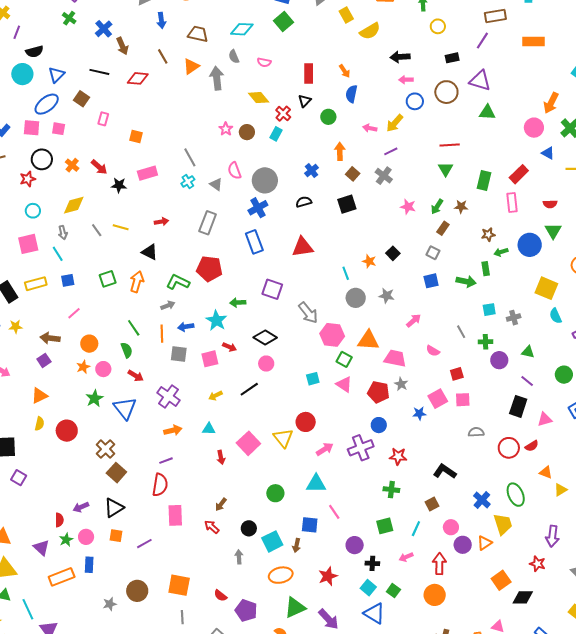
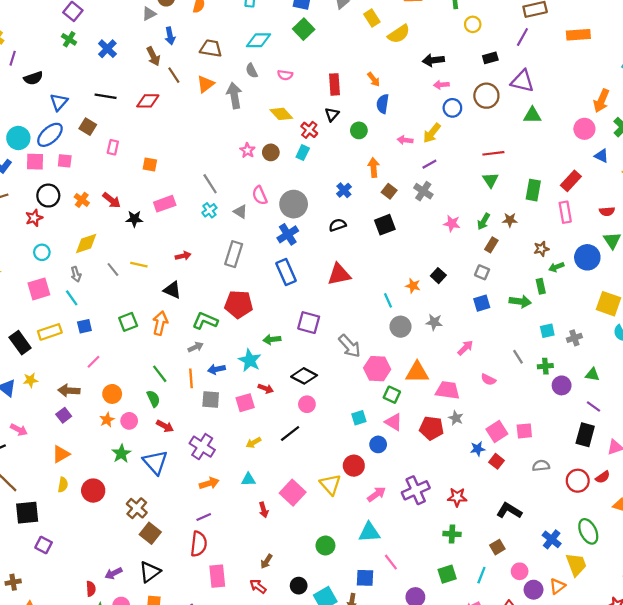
brown arrow: (122, 46) -> (153, 56), moved
cyan circle: (22, 74) -> (18, 138), moved
red square: (457, 374) -> (496, 461), moved, turned -32
blue circle: (379, 425) -> (378, 444), moved

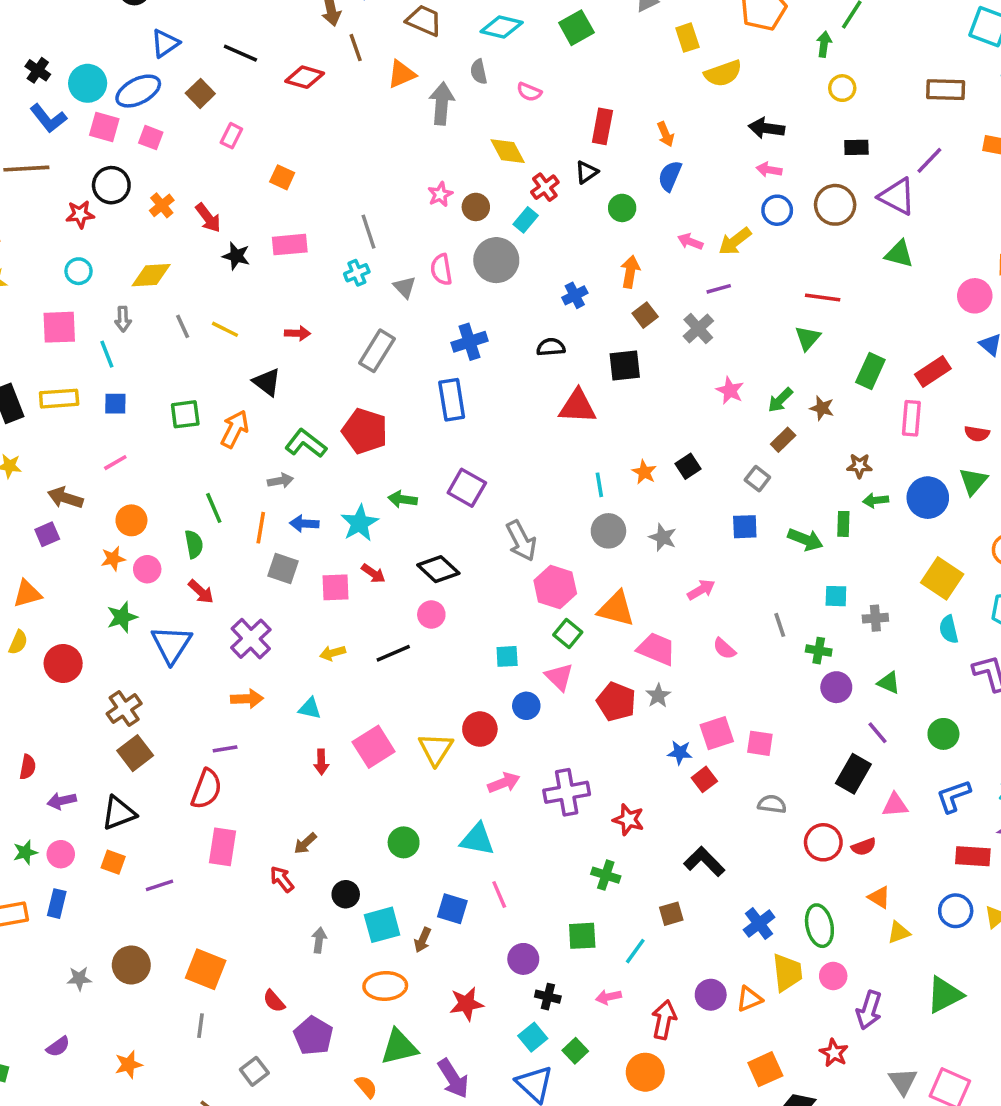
purple line: (522, 37) -> (929, 160), moved
gray circle: (294, 204) -> (496, 260), moved
red triangle: (339, 274) -> (577, 406), moved
pink circle: (520, 571) -> (833, 976), moved
red semicircle: (91, 589) -> (28, 767), moved

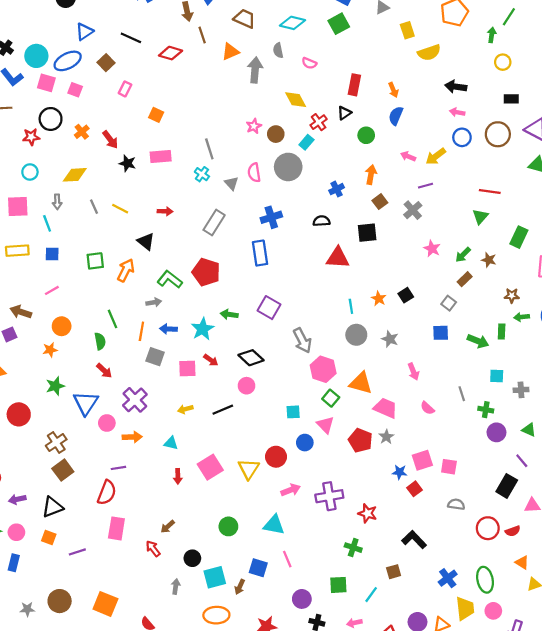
cyan cross: (357, 273) -> (202, 174), turned -32
pink circle: (147, 569) -> (107, 423), moved
pink arrow: (701, 590) -> (413, 372), turned 98

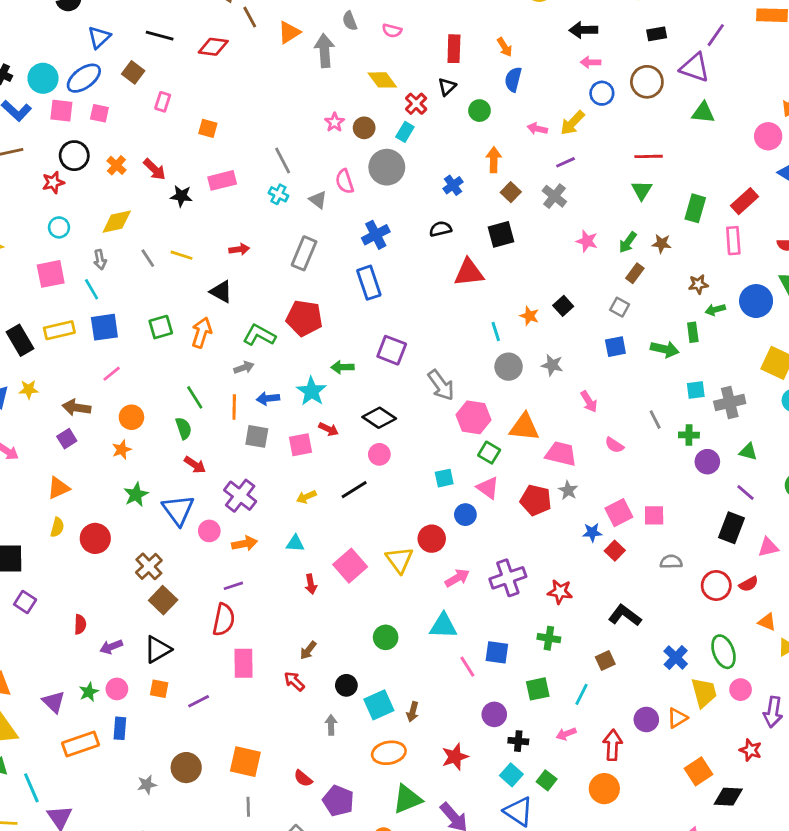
blue square: (52, 254) -> (104, 327), size x1.5
gray cross: (521, 390) -> (730, 402), size x1.5
blue square: (258, 568) -> (497, 652), moved

